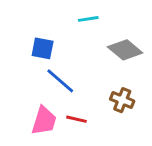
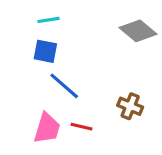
cyan line: (88, 19) -> (49, 20), moved
gray diamond: (125, 50) -> (138, 31), moved

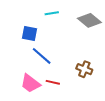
cyan line: (49, 20) -> (52, 13), moved
pink trapezoid: (47, 128) -> (30, 83), turned 110

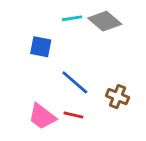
gray diamond: (89, 20) -> (105, 21), moved
blue line: (42, 56) -> (75, 82), moved

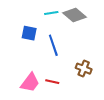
blue line: (75, 82) -> (53, 45), moved, turned 30
pink trapezoid: (42, 116) -> (30, 83), turned -90

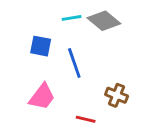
red line: (52, 82) -> (86, 119), moved
pink trapezoid: (30, 83) -> (42, 97), moved

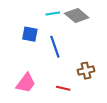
brown cross: (117, 95) -> (86, 71), turned -35
pink trapezoid: (42, 97) -> (26, 83), moved

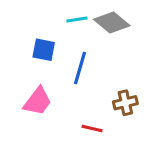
blue line: (55, 47) -> (80, 68), turned 35
pink trapezoid: (26, 83) -> (38, 101), moved

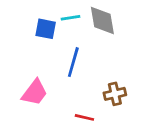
gray diamond: (112, 23) -> (102, 20), turned 40
blue square: (44, 50) -> (46, 29), moved

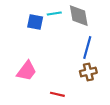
blue line: (73, 62) -> (87, 48), moved
red line: (84, 117) -> (57, 94), moved

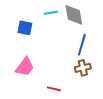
blue square: (35, 22) -> (25, 28), moved

